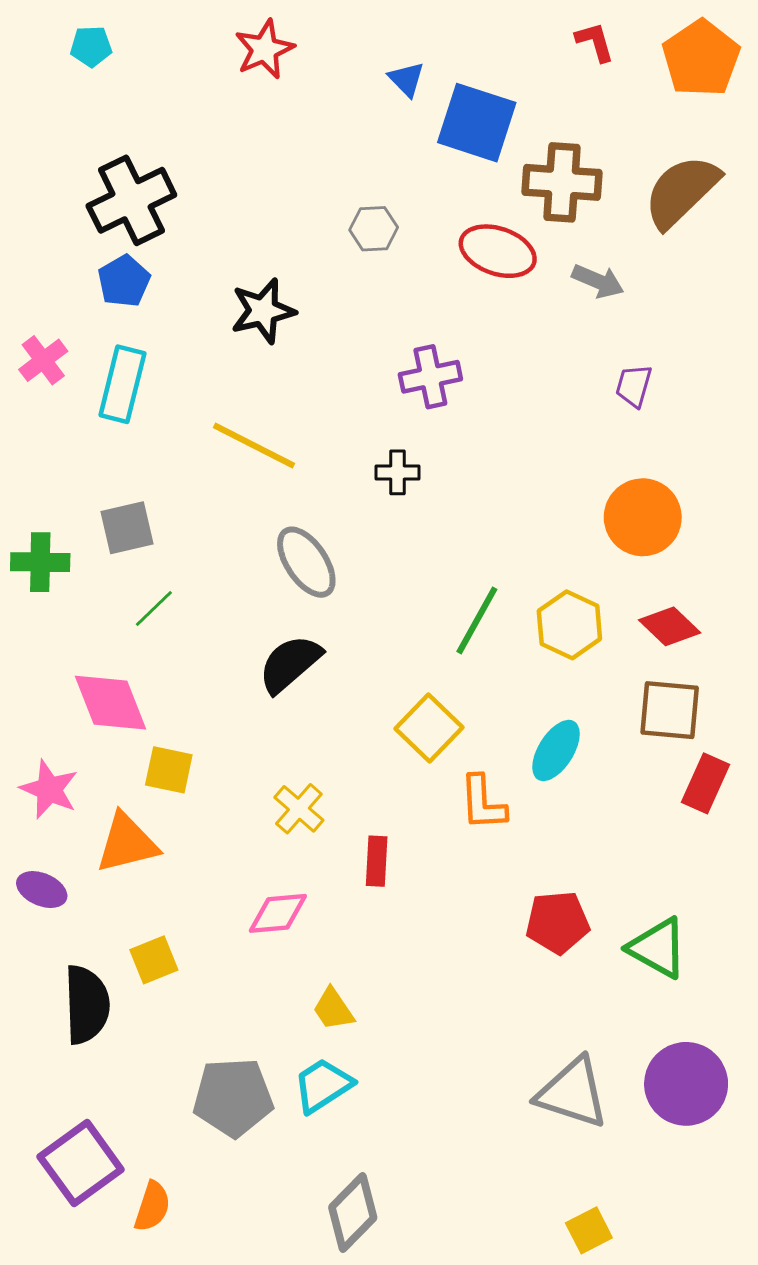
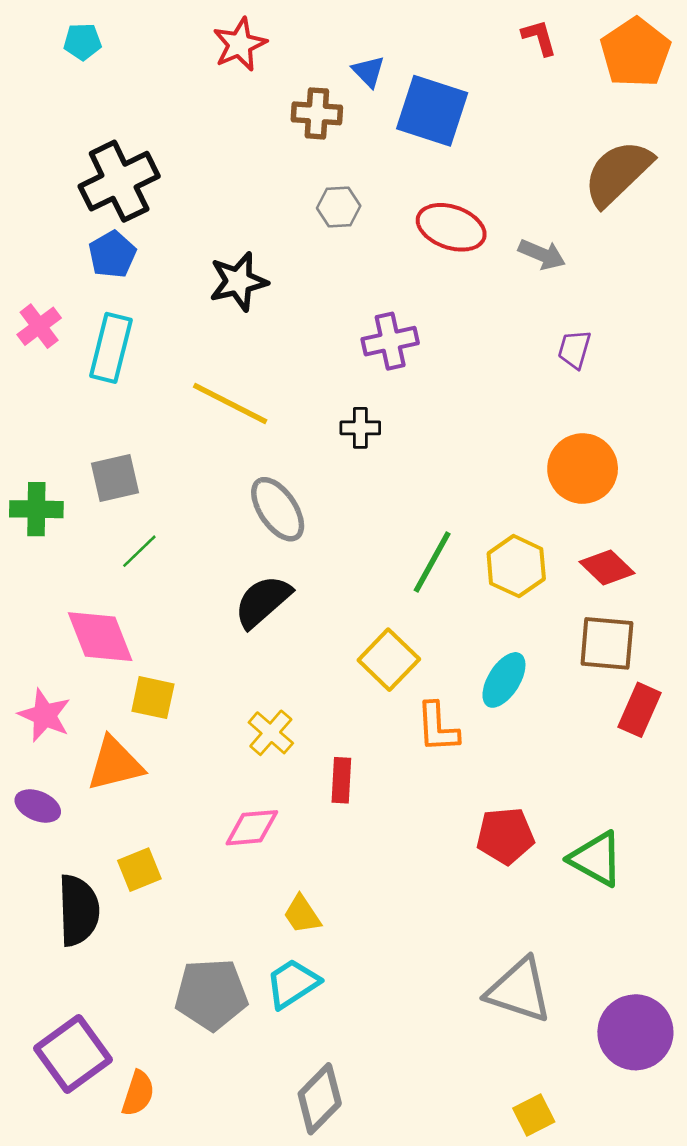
brown cross: (562, 182) -> (317, 113), moved, size x0.7
purple circle: (686, 1084) -> (635, 1032), moved

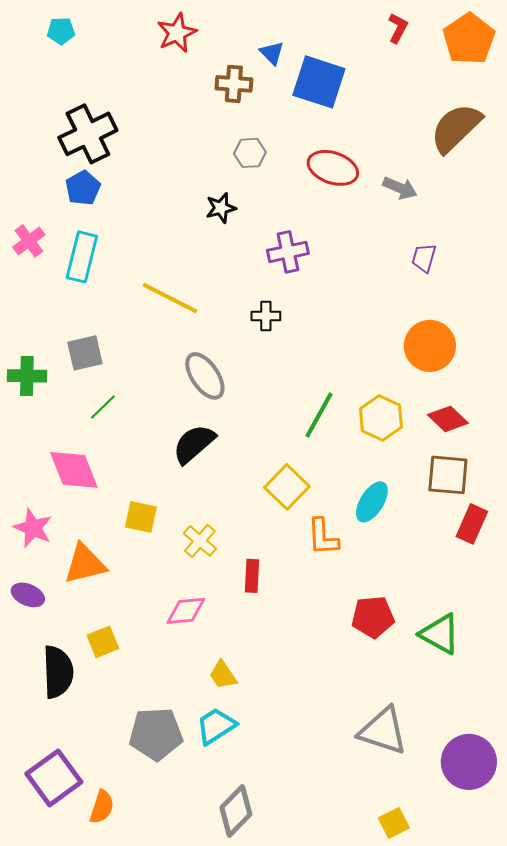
red L-shape: (539, 38) -> (398, 28), turned 44
black star: (238, 282) -> (221, 208), moved, size x0.7
yellow square: (153, 698) -> (141, 517), moved

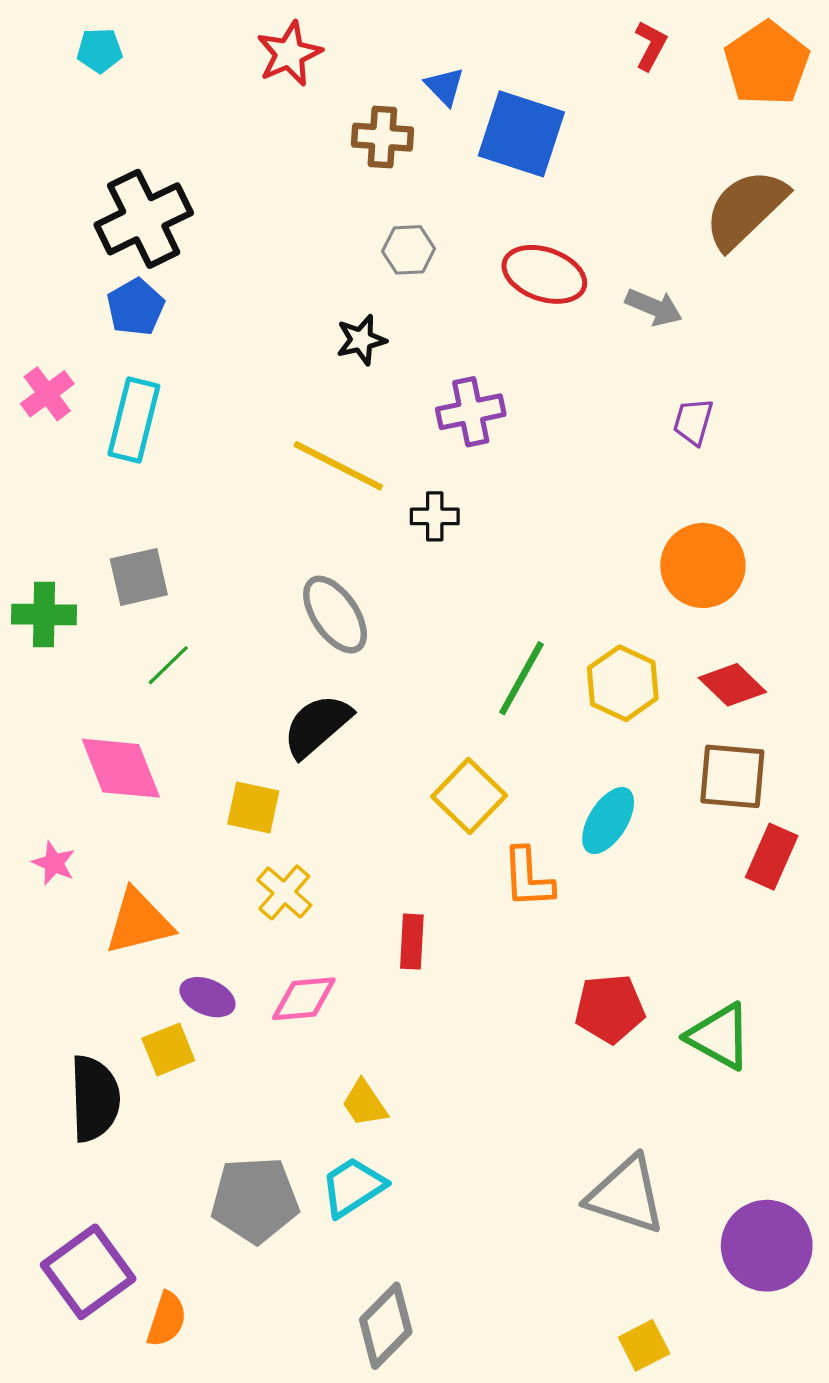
yellow line: (170, 298) -> (338, 466), moved
yellow square: (141, 517) -> (253, 807), moved
pink star: (33, 528) -> (54, 863), size x0.7
yellow cross: (200, 541) -> (284, 892), moved
purple ellipse: (28, 595) -> (207, 997), moved

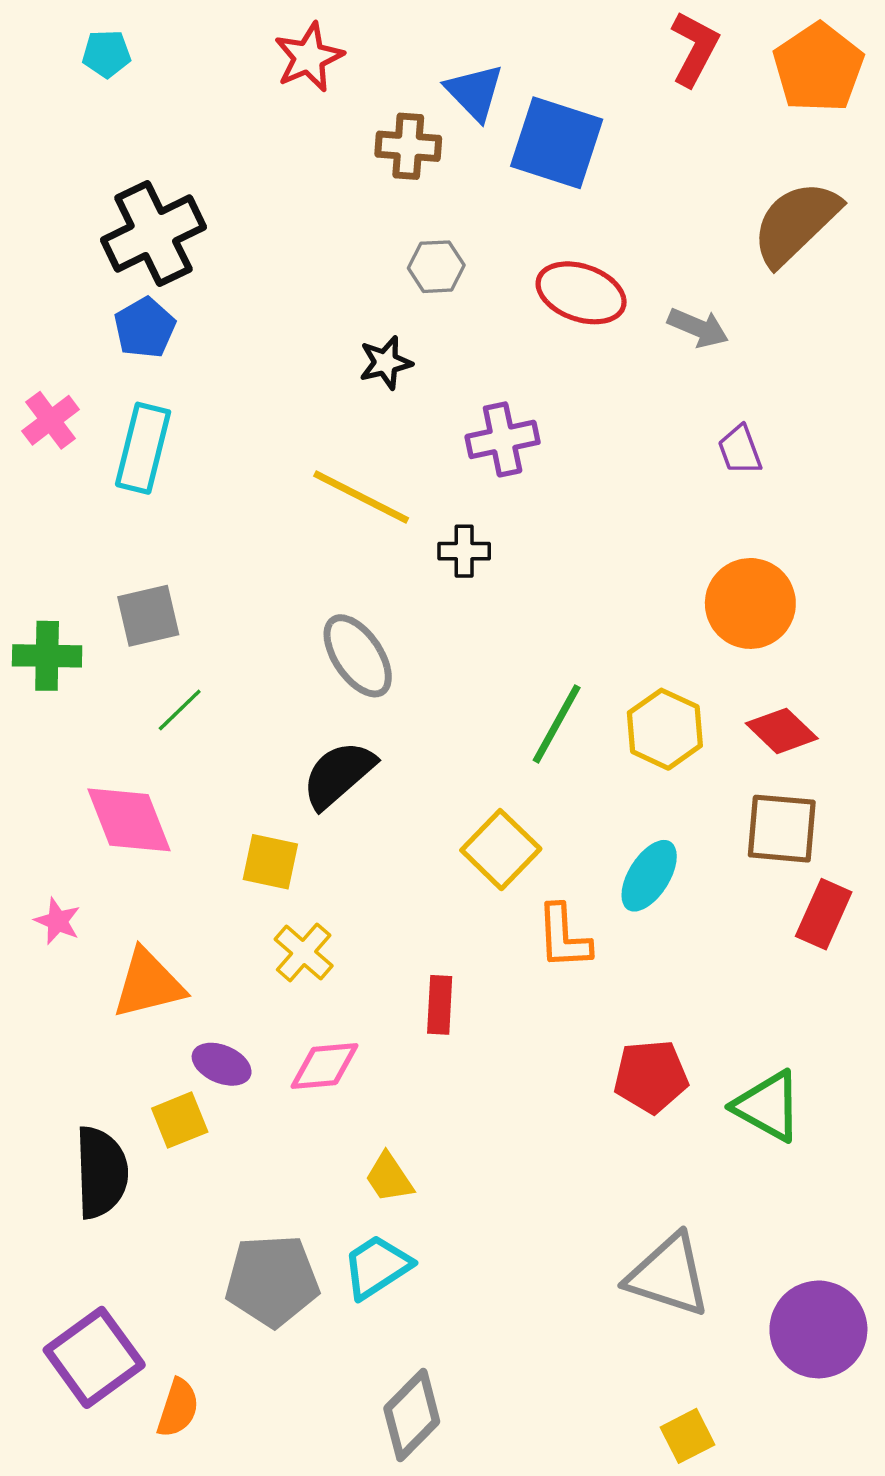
red L-shape: (651, 46) -> (695, 49), size x1.4
blue triangle: (445, 86) -> (475, 92), size x1.4
purple trapezoid: (693, 422) -> (740, 450), turned -36

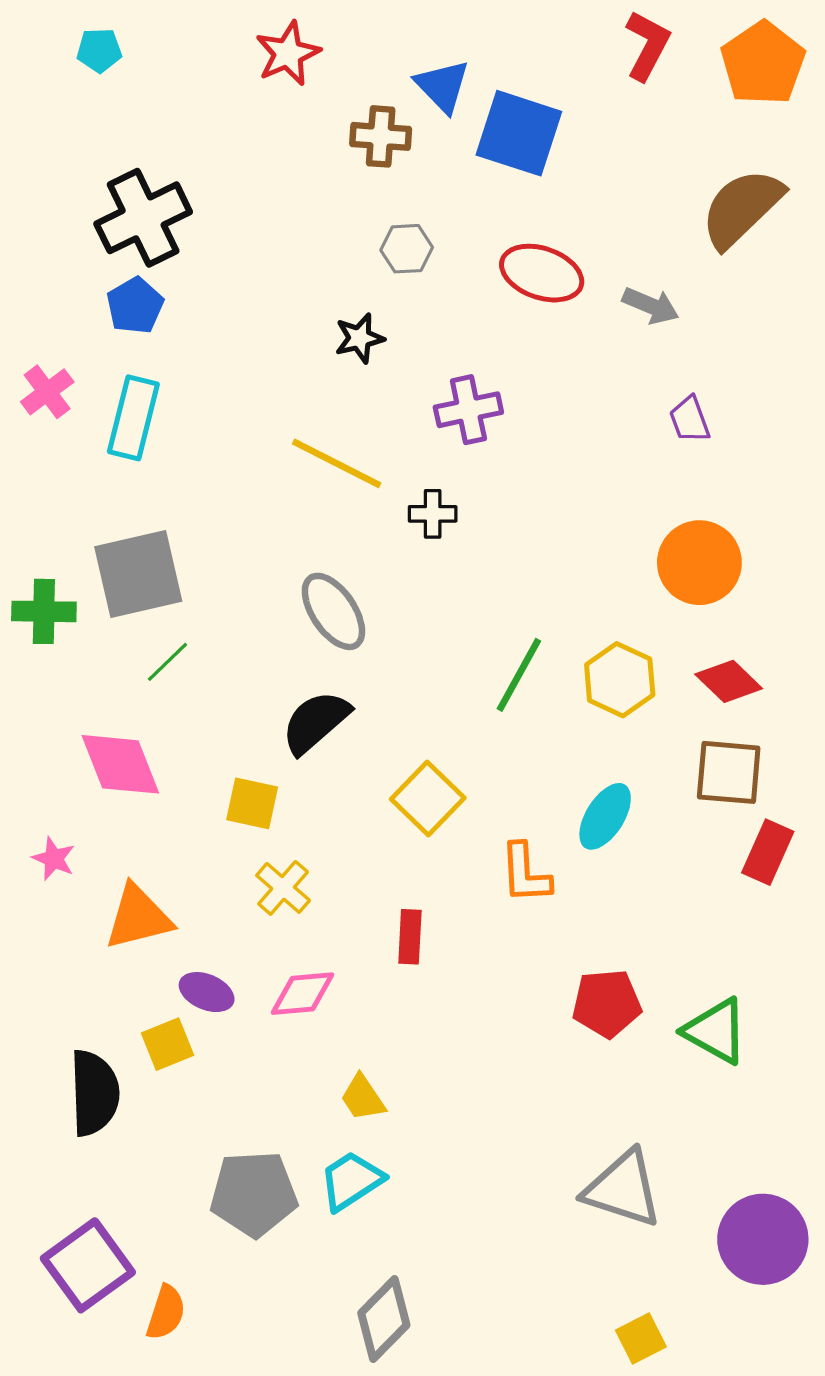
gray square: (148, 616) -> (138, 574), size x1.5
yellow square: (501, 850) -> (428, 798), moved

